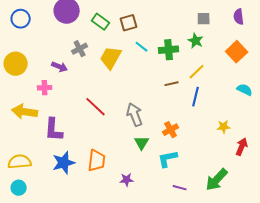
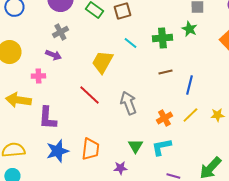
cyan line: (142, 47) -> (130, 43), moved
gray cross: (80, 49) -> (60, 32), moved
yellow trapezoid: (111, 58) -> (102, 62), moved
yellow line: (197, 72) -> (190, 115), moved
green triangle: (142, 143) -> (135, 146), moved

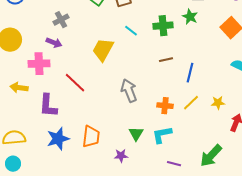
pink cross: (38, 76) -> (39, 64), size x1.5
red line: (89, 95) -> (75, 83), moved
yellow arrow: (18, 100) -> (19, 88), size x0.7
orange cross: (164, 118) -> (165, 106), turned 35

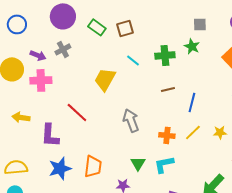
purple arrow: (54, 43) -> (38, 55), moved
pink cross: (39, 64) -> (41, 80), moved

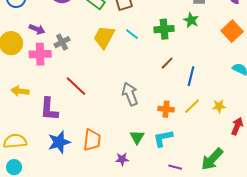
gray cross: (63, 49) -> (62, 42), moved
yellow trapezoid: (105, 79) -> (104, 37), moved
brown line: (168, 89) -> (167, 63), turned -32

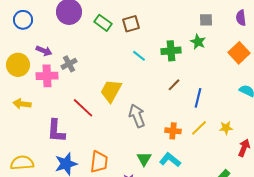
yellow trapezoid: (104, 37) -> (111, 91), moved
yellow arrow: (20, 91) -> (22, 104), moved
cyan L-shape: (163, 138) -> (170, 160), turned 50

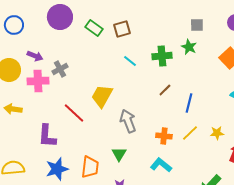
green triangle: (144, 159) -> (119, 154), moved

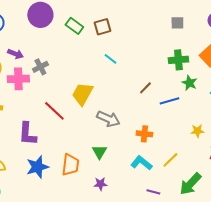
green star: (189, 47) -> (189, 83), moved
green cross: (162, 56) -> (178, 60), moved
blue line: (189, 103) -> (169, 101), turned 60
gray arrow: (128, 121) -> (108, 119), turned 135
yellow line: (190, 133) -> (170, 160), moved

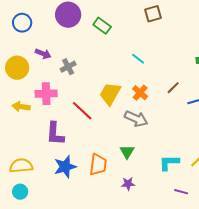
brown square: (102, 27) -> (153, 14), moved
pink cross: (18, 79) -> (46, 94), moved
orange cross: (144, 134) -> (140, 93), moved, turned 35
cyan L-shape: (141, 163) -> (169, 163), turned -40

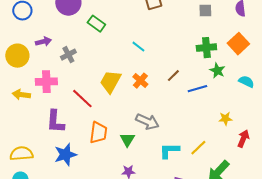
green rectangle: (102, 26) -> (96, 24), moved
purple arrow: (43, 54) -> (43, 42), turned -35
gray arrow: (136, 119) -> (147, 122), moved
orange trapezoid: (98, 165) -> (98, 133), moved

